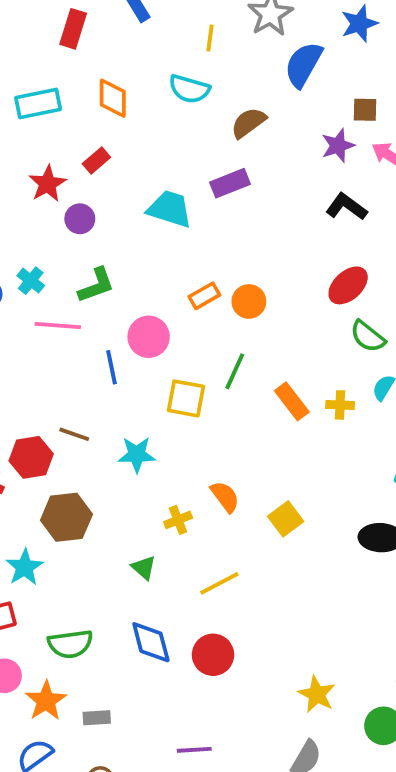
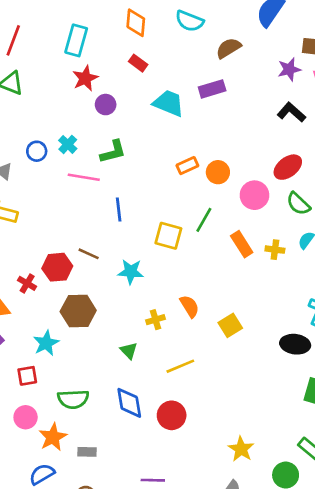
cyan rectangle: (38, 103) -> (76, 40), moved, turned -68
red rectangle: (96, 160) -> (138, 63), moved, turned 72
pink circle: (149, 337) -> (254, 195), moved

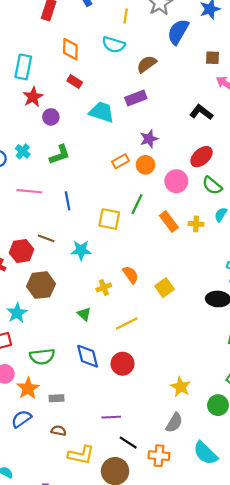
purple star: (289, 69) -> (149, 139), moved
pink line: (84, 177) -> (29, 191), moved

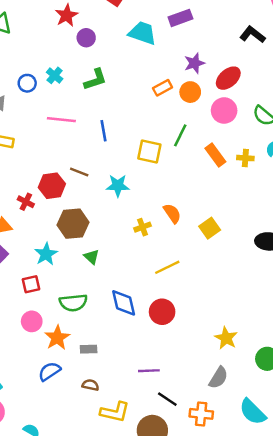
red ellipse: (202, 157) -> (228, 78), moved
green triangle: (84, 314) -> (92, 257), moved

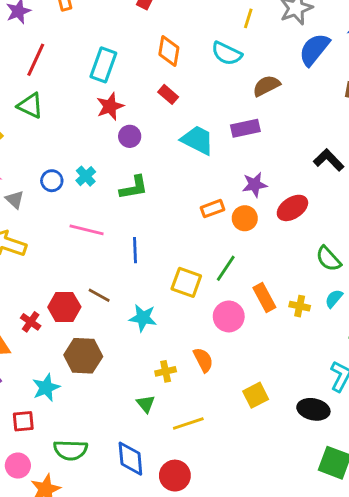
pink circle: (224, 111) -> (229, 316), moved
yellow square: (210, 228) -> (256, 395), moved
green triangle: (92, 257) -> (146, 404), moved

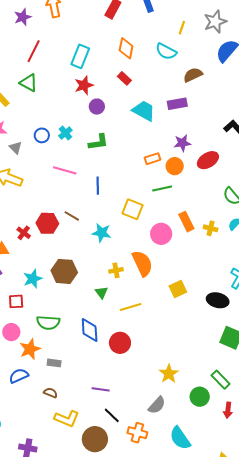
green line: (226, 268) -> (162, 188), moved, turned 42
brown hexagon: (83, 356) -> (64, 271), moved
orange semicircle: (203, 360) -> (142, 263), size x1.5

